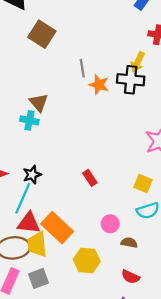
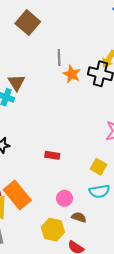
red rectangle: (90, 178) -> (52, 155), turned -56
yellow hexagon: (87, 260) -> (53, 230), moved

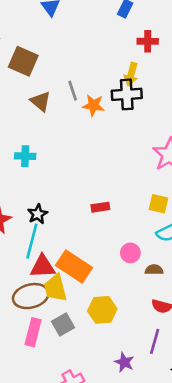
brown triangle: (16, 83) -> (41, 101), moved
yellow hexagon: (53, 230) -> (102, 310), moved

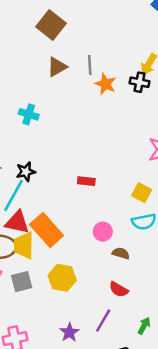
black cross: (127, 94) -> (139, 82), size x0.7
brown triangle: (41, 101) -> (57, 67), turned 35

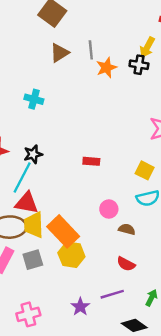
orange star: (105, 84) -> (106, 68), turned 30
orange rectangle: (47, 230) -> (63, 231), moved
purple line: (103, 321) -> (112, 294), turned 45

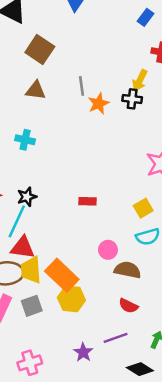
brown triangle: (59, 53) -> (36, 90), moved, turned 42
yellow square: (145, 170) -> (143, 208), turned 36
brown semicircle: (127, 229) -> (128, 270), size x1.5

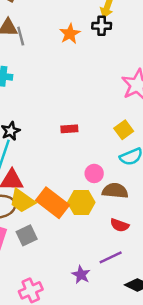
gray line: (81, 86) -> (21, 36), moved
yellow trapezoid: (31, 270) -> (22, 201), turned -44
yellow hexagon: (71, 299) -> (81, 202), moved

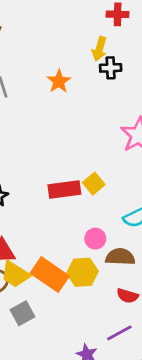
black cross: (102, 26) -> (111, 68), moved
red rectangle: (69, 129) -> (64, 189), size x1.6
yellow square: (124, 130) -> (94, 184), moved

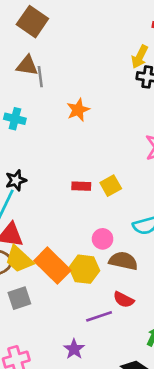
orange star: (59, 81) -> (78, 110), moved
red rectangle: (64, 189) -> (81, 186), size x0.6
purple line: (119, 333) -> (99, 316), moved

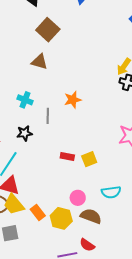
gray line: (40, 77) -> (48, 116), moved
black star: (16, 180) -> (25, 133), moved
orange rectangle: (52, 266) -> (38, 212), size x0.6

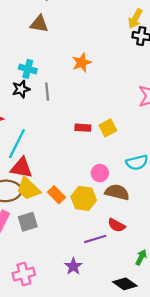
gray line: (48, 116) -> (47, 92), moved
black star: (25, 133) -> (21, 89), moved

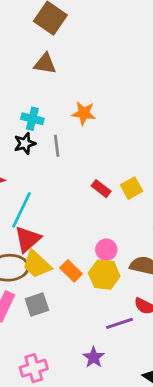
orange star: (82, 63) -> (84, 113), moved, turned 30
red rectangle: (83, 128) -> (101, 189), turned 35
red triangle: (21, 168) -> (28, 239), turned -50
pink circle: (100, 173) -> (106, 250), moved

